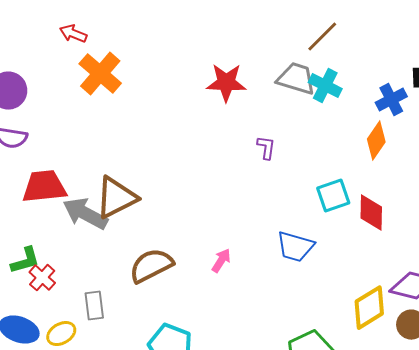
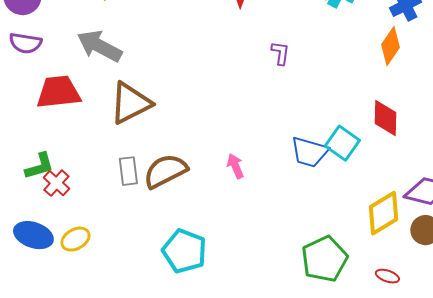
cyan square: (333, 196) -> (342, 143), moved, turned -36
gray arrow: (85, 214) -> (99, 46), moved
pink arrow: (221, 261) -> (235, 166), turned -55
gray rectangle: (94, 306) -> (128, 171), moved

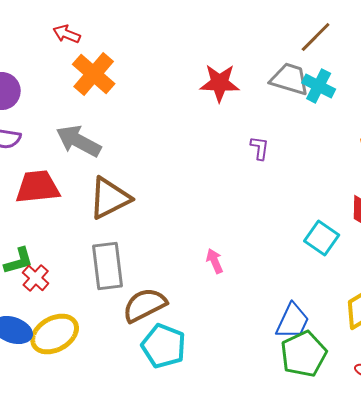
blue trapezoid: (309, 152) -> (293, 321), moved, turned -81
gray rectangle: (128, 171) -> (108, 266), size x1.6
brown semicircle: (165, 171) -> (145, 305), moved
yellow ellipse: (75, 239) -> (55, 334), size x1.6

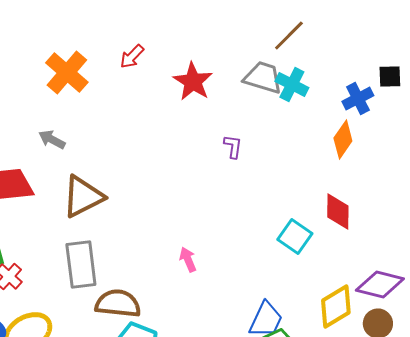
red arrow: (67, 34) -> (132, 56), moved, turned -68
red star: (220, 83) -> (193, 82), turned 30
gray arrow: (79, 141) -> (52, 140), size x0.6
brown semicircle: (145, 305) -> (118, 304), turned 33

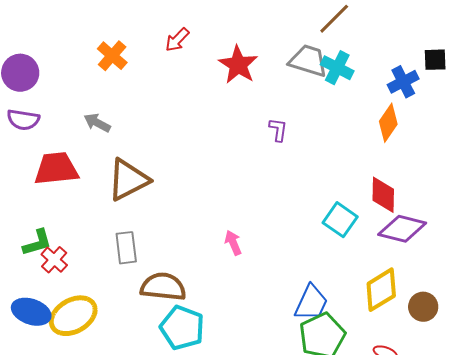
orange cross: (67, 72) -> (112, 56), size x0.7
gray rectangle: (81, 264) -> (126, 248), size x0.7
purple diamond: (380, 284) -> (402, 229), moved

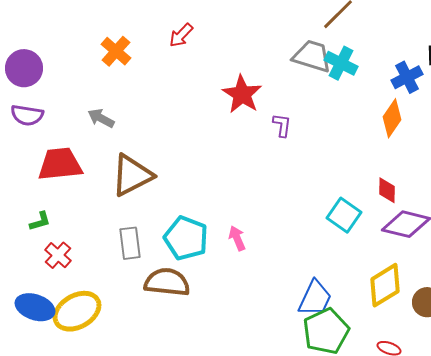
red star: (238, 65) -> (242, 94), moved
red diamond: (383, 195) -> (387, 190), size x0.7
green L-shape: (37, 243) -> (40, 221), moved, size x0.7
cyan pentagon: (182, 328) -> (186, 238), moved

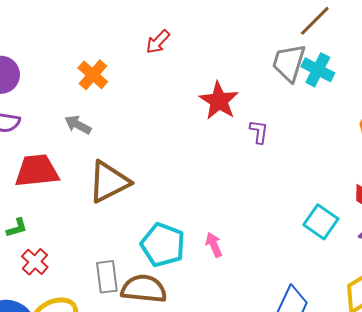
orange cross: (116, 51) -> (93, 75), moved
gray trapezoid: (312, 56) -> (289, 63), turned -90
gray rectangle: (130, 243) -> (107, 277), moved

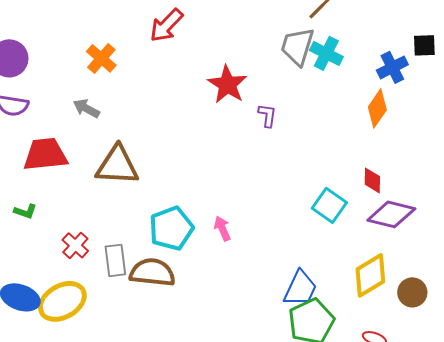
red arrow: (158, 42) -> (166, 25), size x1.4
brown triangle: (109, 182) -> (117, 165), turned 30
green L-shape: (17, 228) -> (25, 211), turned 35
cyan pentagon: (163, 245) -> (171, 228), turned 30
red cross: (35, 262) -> (75, 245), moved

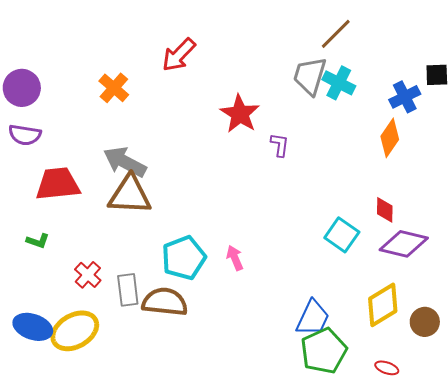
gray arrow: (86, 108) -> (125, 162), moved, size x1.6

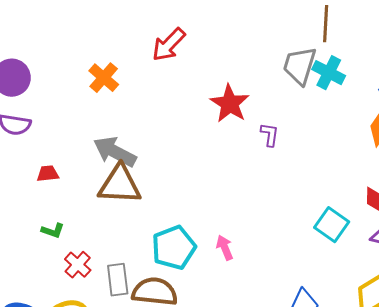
brown line: (336, 34) -> (326, 24), turned -42
red trapezoid: (58, 184) -> (48, 174), size x0.5
green L-shape: (38, 241) -> (53, 231), moved

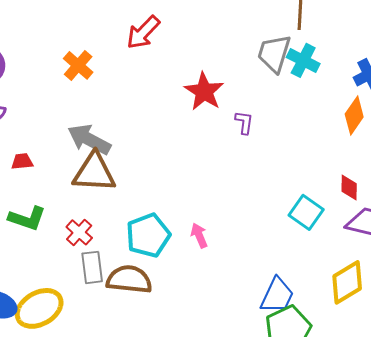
green L-shape: (53, 231) -> (27, 218), size x1.6
red cross: (78, 265) -> (79, 232), moved

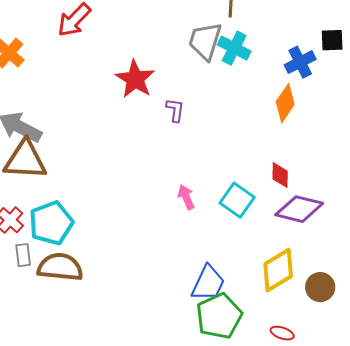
cyan pentagon: (148, 235) -> (51, 223), moved
pink arrow: (199, 235) -> (186, 197), moved
gray rectangle: (92, 267) -> (23, 255), size x0.7

